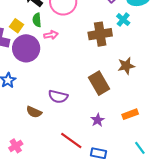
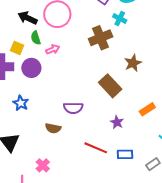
purple circle: (26, 48) -> (31, 68), size x0.7

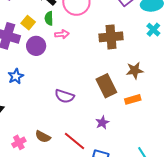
cyan cross: (120, 19) -> (153, 30), moved
orange rectangle: (147, 109) -> (133, 99), moved
brown semicircle: (53, 128) -> (43, 137), moved

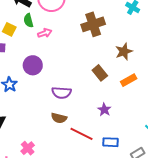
purple circle: (36, 46) -> (33, 65), moved
brown rectangle: (106, 86) -> (100, 73), size x0.7
brown semicircle: (43, 137) -> (59, 118), moved

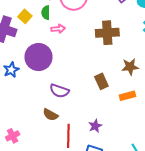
purple circle: (33, 65) -> (38, 57), size x1.4
purple star: (104, 110) -> (95, 126), moved
red line: (82, 134) -> (68, 136), turned 50

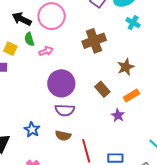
purple circle: (38, 57) -> (61, 83), moved
blue star: (11, 70) -> (32, 130), moved
purple star: (95, 126) -> (118, 115), moved

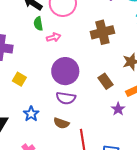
yellow square: (10, 49) -> (19, 79), moved

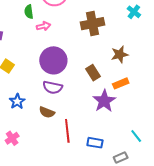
purple star: (118, 109) -> (104, 101), size x1.6

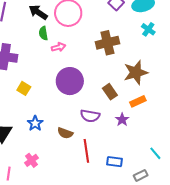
brown star: (120, 54) -> (136, 72), size x1.4
purple semicircle: (53, 87) -> (90, 116), moved
purple star: (104, 101) -> (122, 120), size x0.6

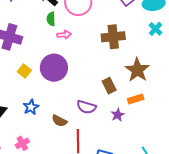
brown star: (136, 72) -> (137, 70), turned -30
purple circle: (70, 81) -> (54, 68), moved

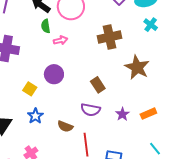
purple circle: (54, 68) -> (54, 74), size x0.7
yellow square: (24, 71) -> (30, 89), moved
brown rectangle: (109, 86) -> (98, 85), moved
orange rectangle: (136, 99) -> (148, 114), moved

